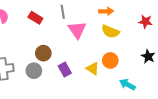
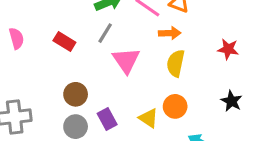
gray line: (63, 12) -> (105, 33), turned 40
yellow semicircle: (110, 32) -> (176, 63), turned 78
gray circle: (34, 71) -> (76, 127), moved

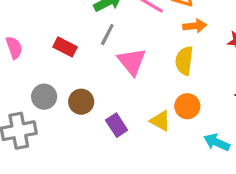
orange arrow: (170, 33) -> (195, 26), moved
gray circle: (76, 127) -> (44, 97), moved

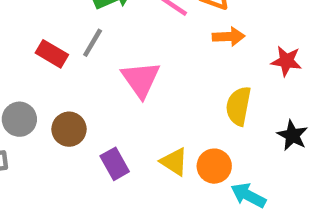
gray line: (107, 35) -> (93, 43), moved
yellow semicircle: (184, 61) -> (238, 106), moved
orange circle: (187, 106) -> (214, 166), moved

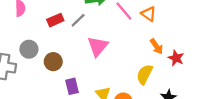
orange arrow: (229, 37) -> (156, 46), moved, turned 42
red rectangle: (52, 54) -> (55, 20), turned -70

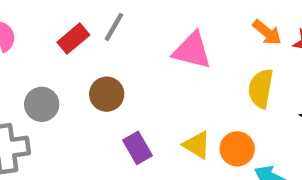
pink triangle: (98, 46) -> (192, 51), moved, turned -40
brown circle: (53, 62) -> (107, 94), moved

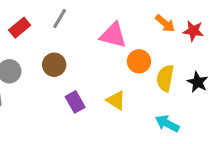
red rectangle: (73, 39) -> (20, 28), moved
yellow semicircle: (261, 88) -> (165, 78), moved
orange circle: (237, 149) -> (139, 61), moved

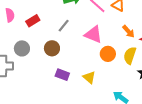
gray line: (60, 18) -> (64, 26), moved
yellow semicircle: (165, 78) -> (130, 55), moved
purple rectangle: (75, 102) -> (62, 75), turned -48

